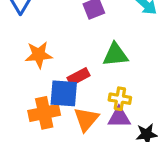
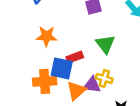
green triangle: (115, 55) -> (105, 44), turned 50
purple triangle: (119, 117) -> (92, 85), moved

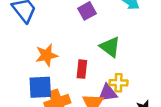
red rectangle: (75, 57) -> (82, 69), turned -49
blue square: (62, 68) -> (40, 87), moved

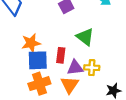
blue square: (40, 87) -> (38, 60), moved
purple triangle: (108, 93) -> (75, 68), moved

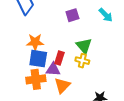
purple triangle: (75, 68) -> (53, 69), moved
yellow cross: (92, 68) -> (82, 61), moved

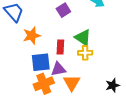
orange star: (35, 42) -> (32, 35), moved
red rectangle: (59, 58) -> (60, 47), moved

